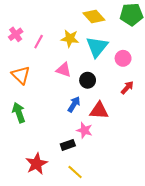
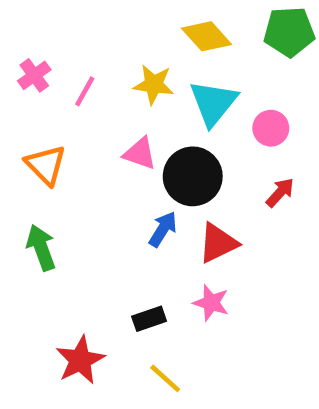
black circle: (88, 80) -> (193, 176), size x1.6
red triangle: (99, 110) -> (218, 243), turned -30
pink star: (84, 130) -> (211, 303), moved

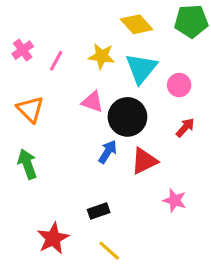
pink star: (211, 303) -> (175, 200), moved

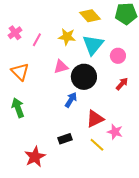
pink triangle: (93, 102) -> (61, 67), turned -35
red triangle: (144, 161) -> (95, 119), moved
yellow line: (109, 251) -> (97, 145), moved

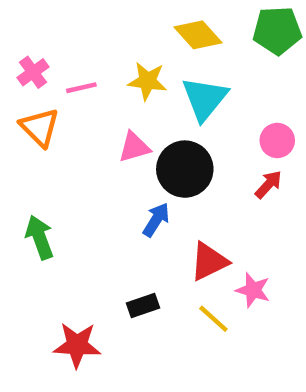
pink line: (37, 40) -> (81, 88), turned 48
pink circle: (118, 56) -> (277, 140), moved
orange triangle: (20, 72) -> (40, 127), moved
red star: (35, 157) -> (77, 345), turned 30

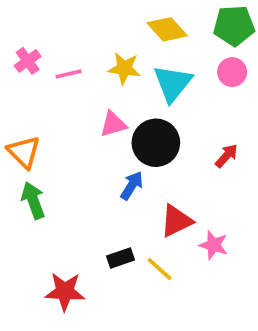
orange triangle: (40, 127) -> (24, 152), moved
pink circle: (277, 140) -> (232, 72), moved
yellow line: (213, 319) -> (160, 269), moved

